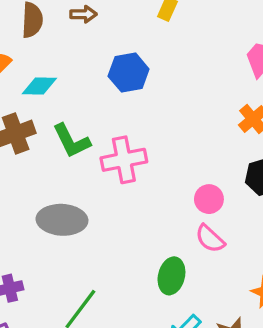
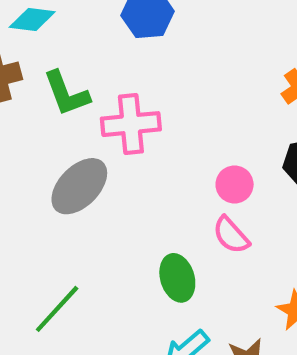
gray ellipse: (62, 220) -> (79, 186), moved, turned -54
green ellipse: (171, 276) -> (177, 278), turned -36

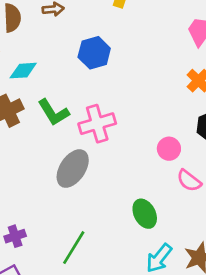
pink semicircle: (231, 235) -> (189, 181), moved

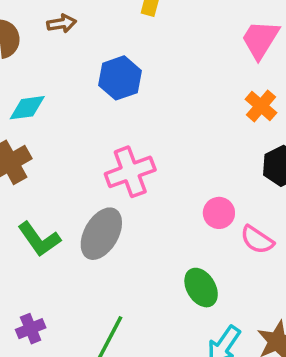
green L-shape: (53, 112) -> (39, 239), moved
pink circle: (169, 149) -> (219, 213), moved

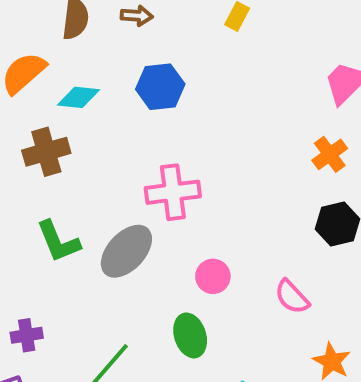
blue hexagon: (120, 78) -> (160, 87), moved
pink circle: (219, 213) -> (213, 276), moved
green ellipse: (201, 288) -> (190, 335), moved

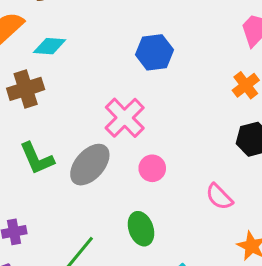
blue hexagon: (160, 87) -> (155, 52), moved
pink cross: (173, 192) -> (125, 118), turned -36
pink circle: (213, 276) -> (152, 168), moved

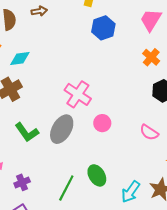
blue hexagon: (155, 52) -> (103, 28), moved
green ellipse: (141, 229) -> (97, 175), moved

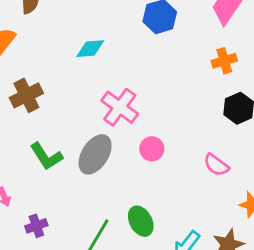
orange cross: (151, 57) -> (224, 61), turned 30
cyan diamond: (20, 58) -> (90, 49), moved

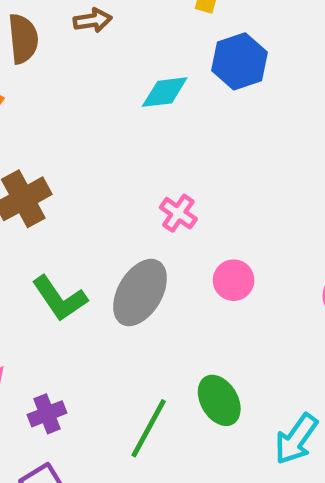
cyan diamond: (90, 49) -> (165, 92), moved
pink cross: (120, 107) -> (178, 213), size x0.6

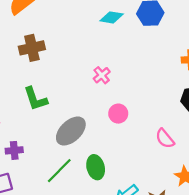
gray ellipse: (140, 293) -> (71, 131), moved

